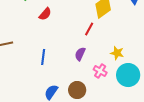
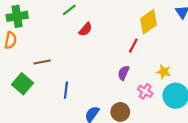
blue line: (43, 57) -> (66, 90), moved

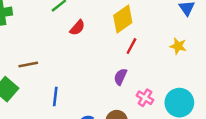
yellow diamond: (148, 22) -> (123, 19), moved
yellow star: (164, 72) -> (178, 46), moved

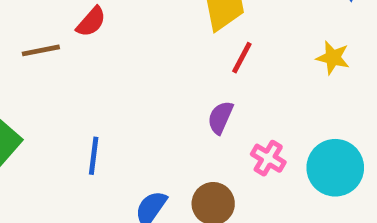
red semicircle: (77, 28) -> (91, 22), moved
brown line: (28, 65) -> (41, 50), moved

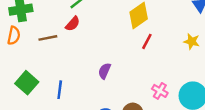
purple semicircle: (220, 117) -> (104, 71), moved
blue line: (94, 156) -> (60, 90), moved

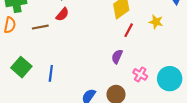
yellow star: (192, 41) -> (156, 22), moved
purple semicircle: (104, 71) -> (117, 57), moved

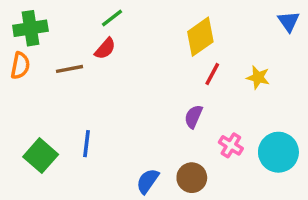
yellow star: (156, 22) -> (258, 77), moved
green square: (21, 67) -> (41, 156), moved

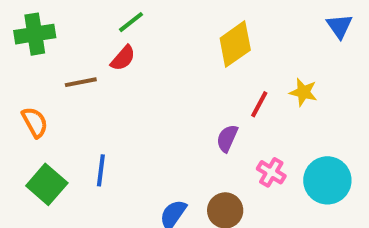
orange semicircle: (20, 66) -> (35, 122), moved, turned -40
red line: (212, 74) -> (259, 104), moved

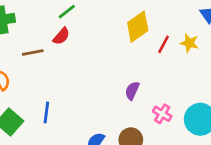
yellow star: (303, 92) -> (189, 43), moved
red line: (259, 104) -> (164, 44), moved

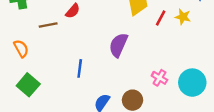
purple semicircle: (132, 91) -> (118, 45), moved, size x1.5
blue line: (46, 112) -> (80, 68), moved

